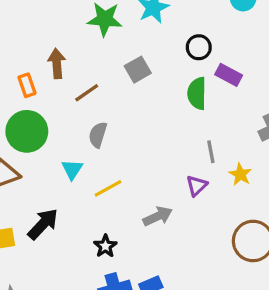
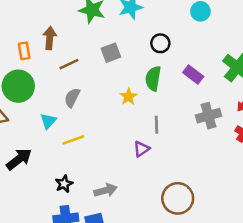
purple rectangle: (229, 75) -> (193, 75), moved
yellow star: (240, 174) -> (128, 97), moved
gray arrow: (158, 216) -> (106, 190), moved

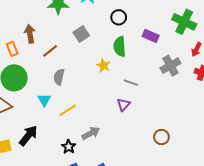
gray line: (156, 125) -> (131, 83), turned -56
gray arrow: (106, 190) -> (91, 133), moved
brown circle: (178, 198) -> (161, 137), size x0.6

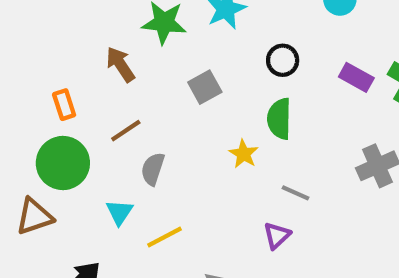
brown arrow: (30, 34) -> (120, 64), moved, turned -30
purple rectangle: (151, 36) -> (356, 77), moved
brown line: (50, 51) -> (126, 131), moved

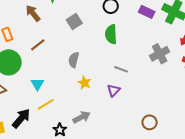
yellow star: (244, 154) -> (84, 83), moved
gray semicircle: (153, 169) -> (74, 60), moved
yellow line: (165, 237) -> (46, 104), moved

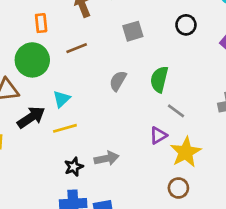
green semicircle: (111, 34) -> (159, 79), moved
yellow star: (84, 83) -> (186, 152), moved, size x1.6
black arrow: (21, 118) -> (31, 117), moved
brown circle: (150, 122) -> (178, 188), moved

